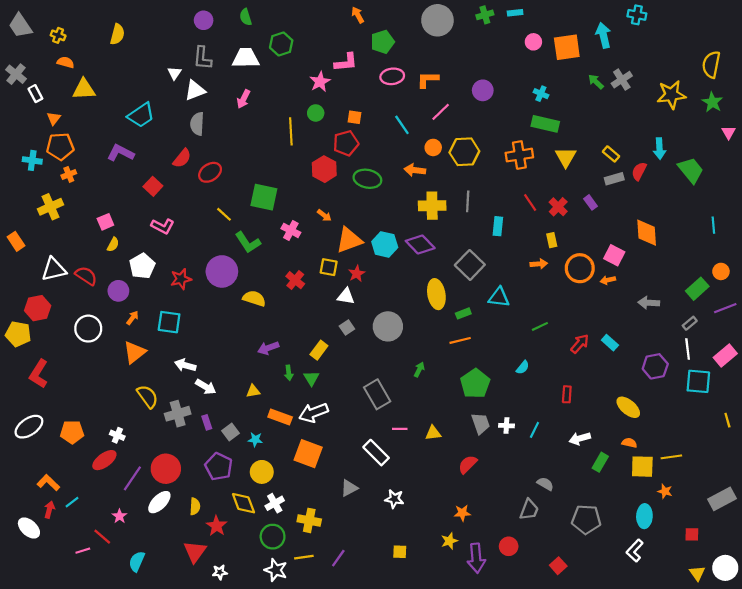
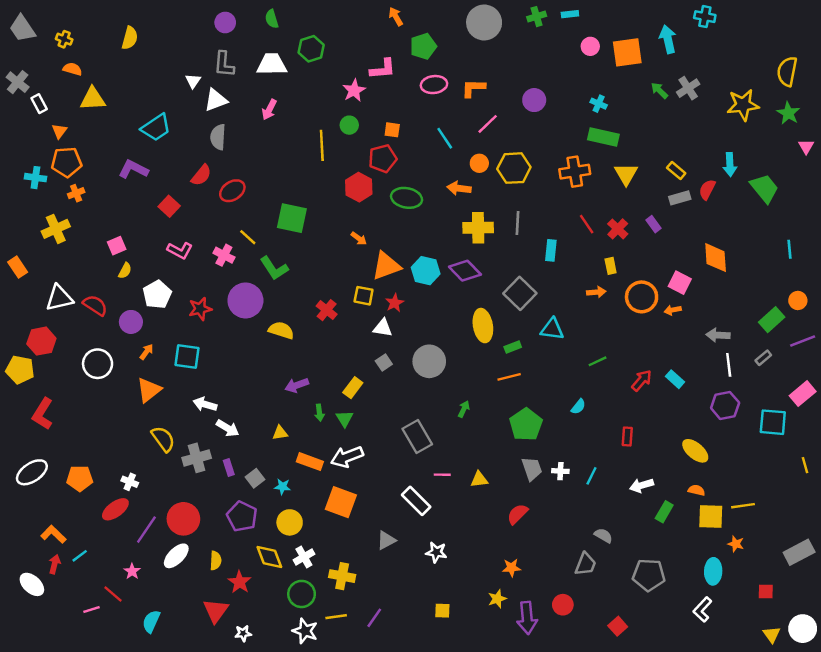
pink cross: (291, 230) -> (224, 255), moved
white line: (688, 349) -> (729, 365), moved

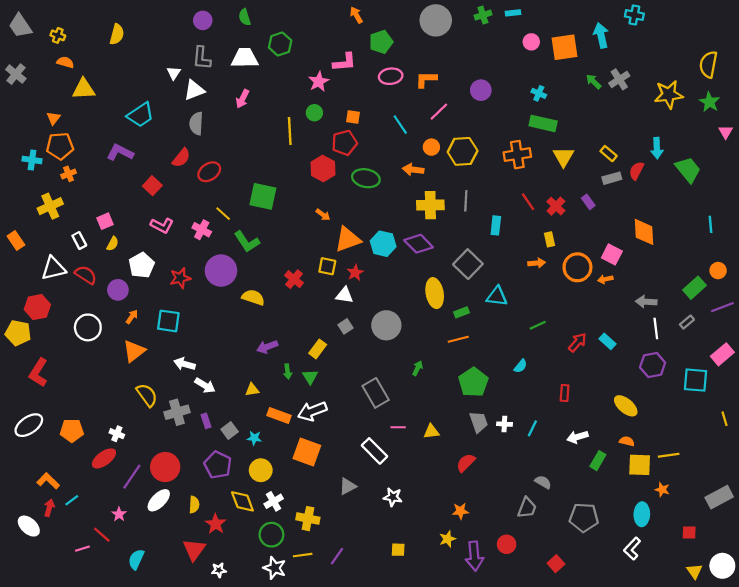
white rectangle: (39, 104) -> (79, 240), moved

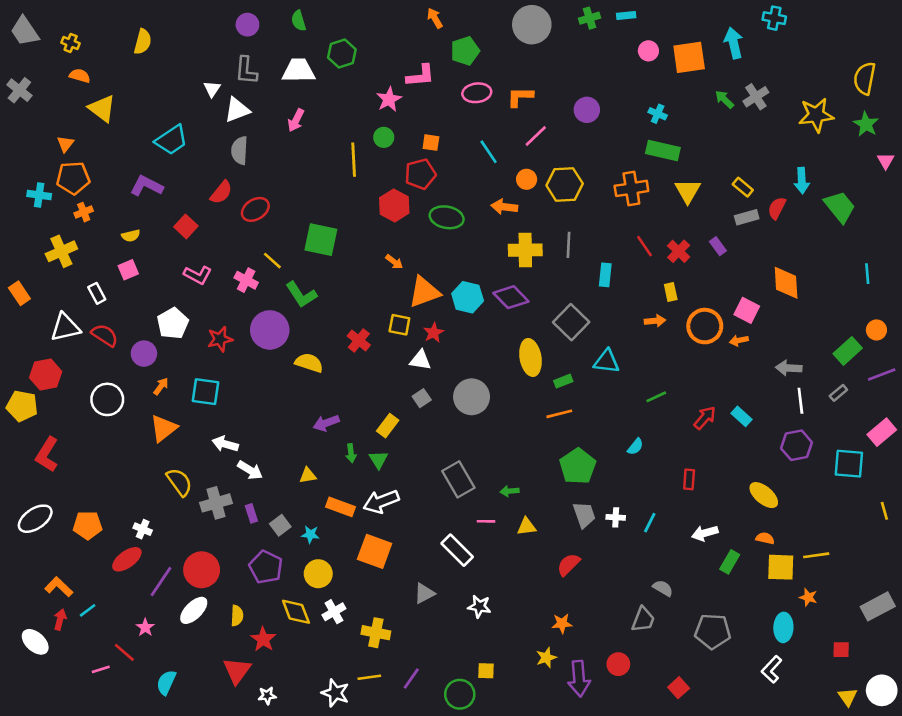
yellow triangle: (84, 89) -> (102, 109), turned 40
yellow semicircle: (113, 244) -> (131, 236), moved, turned 48
green arrow: (417, 368) -> (510, 491), moved, turned -120
green circle: (271, 535) -> (460, 694), moved

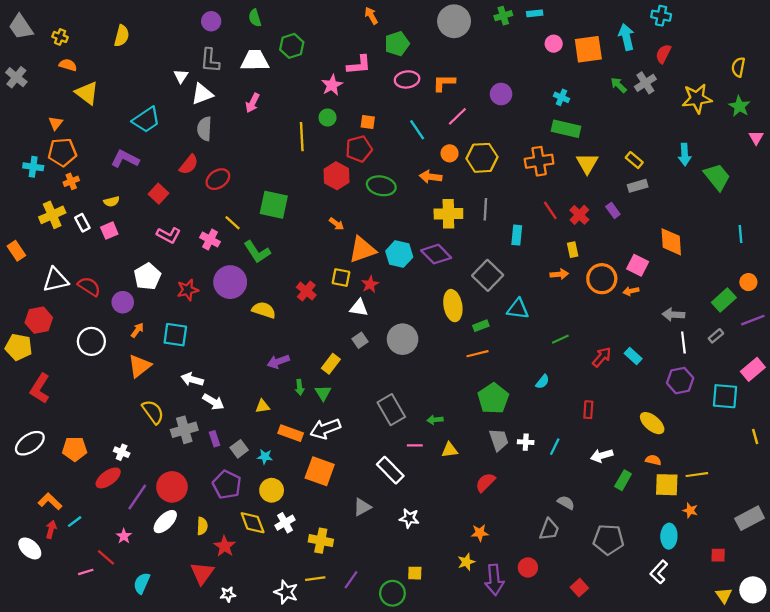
yellow semicircle: (865, 78) -> (738, 67), size x0.7
red semicircle: (777, 208) -> (663, 54), moved
white rectangle: (97, 293) -> (82, 223), moved

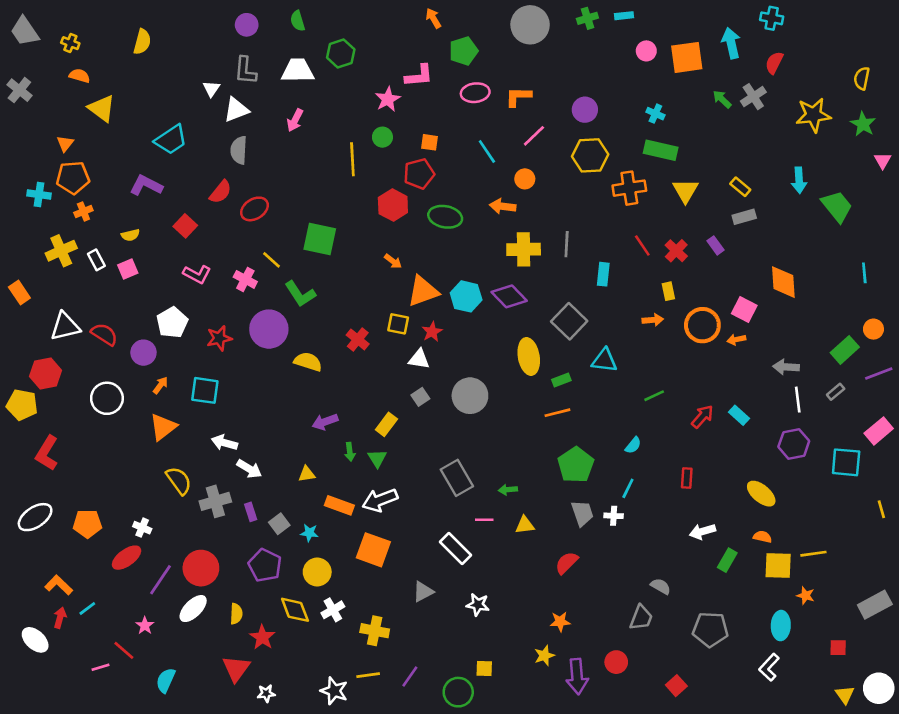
yellow hexagon: (482, 158) -> (590, 155), moved
cyan line: (555, 447) -> (628, 488), moved

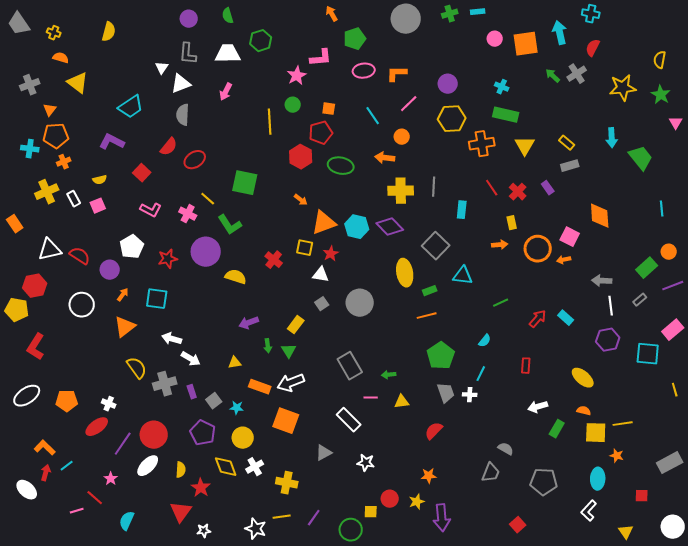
gray cross: (19, 90) -> (30, 85), moved, turned 30
red circle: (616, 662) -> (390, 499), moved
yellow triangle: (845, 695) -> (626, 532), moved

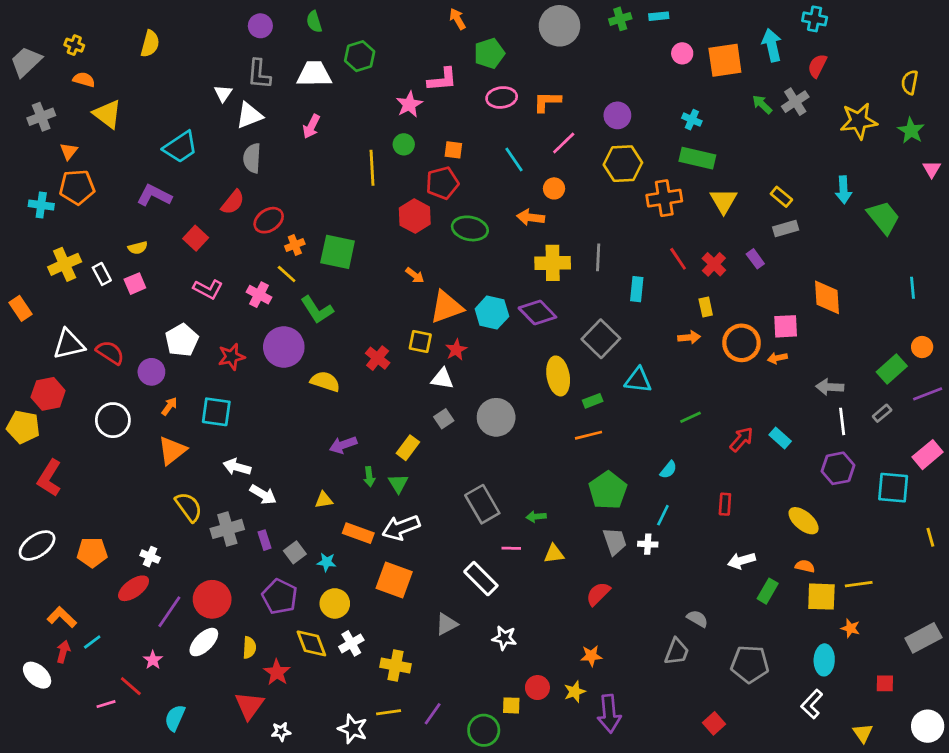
gray trapezoid: (19, 24) -> (26, 62), moved, turned 80
orange cross: (64, 162) -> (295, 245), moved
pink square: (570, 237) -> (786, 326), turned -30

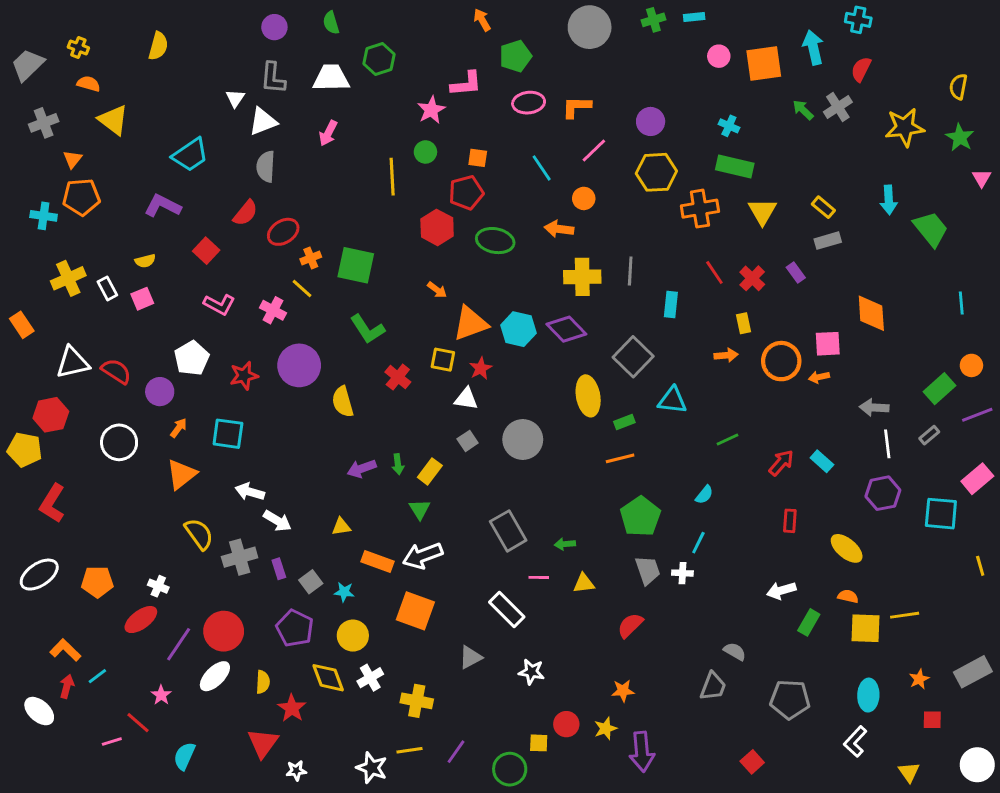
green L-shape: (317, 310) -> (367, 329), moved
yellow semicircle: (325, 381) -> (343, 402), turned -124
green arrow: (369, 477) -> (398, 464), moved
red rectangle: (725, 504) -> (790, 521), moved
orange star: (850, 628) -> (919, 679), moved, turned 30

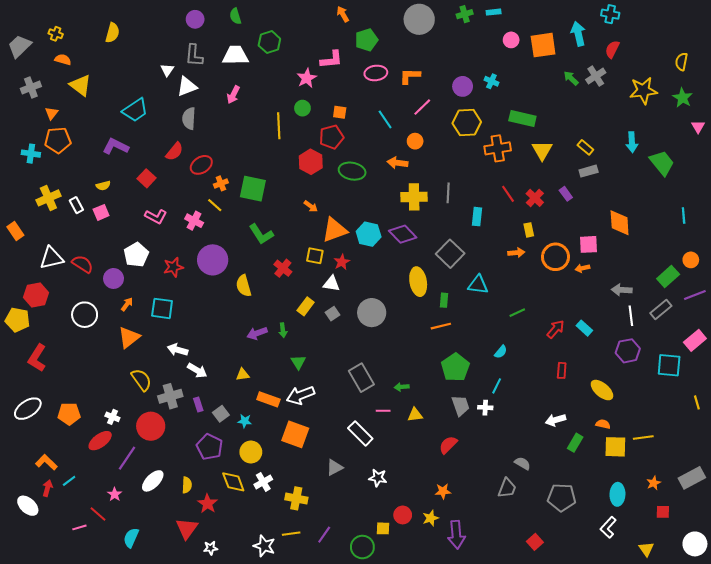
cyan cross: (729, 126) -> (491, 81), moved
green rectangle: (624, 422) -> (444, 300), turned -64
gray rectangle: (929, 435) -> (661, 309), size x1.5
yellow rectangle: (430, 471) -> (306, 306), moved
red circle: (224, 631) -> (151, 426), moved

